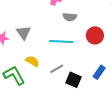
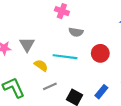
yellow semicircle: (32, 61) -> (41, 65), moved
gray line: (57, 69) -> (50, 86), moved

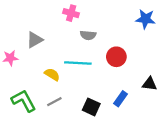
gray triangle: (27, 44) -> (35, 40), moved, turned 35
gray line: (50, 86) -> (54, 102), moved

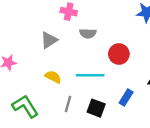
gray triangle: (35, 40) -> (49, 40), moved
cyan line: (78, 63) -> (90, 75), moved
gray line: (54, 102) -> (68, 104), moved, turned -42

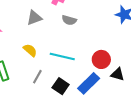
red circle: (119, 54) -> (101, 59), moved
blue rectangle: (126, 98) -> (89, 83), size x1.5

